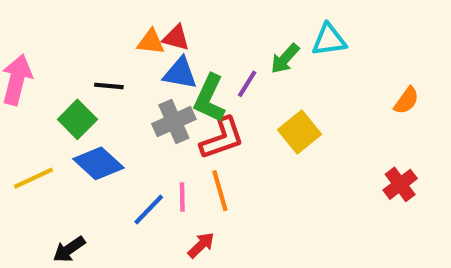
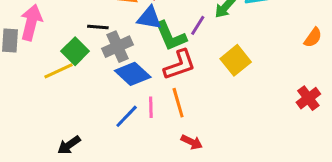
green L-shape: (209, 98) -> (171, 36), turned -48
gray cross: (174, 122) -> (118, 47), moved
blue diamond: (98, 163) -> (133, 74), moved
yellow line: (33, 178) -> (58, 71), moved
red arrow: (201, 245) -> (192, 142), moved, turned 70

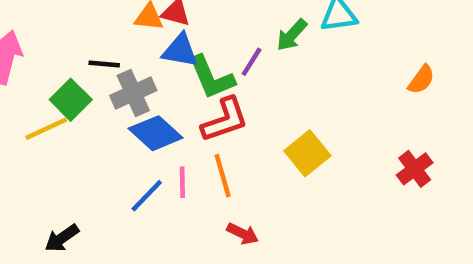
yellow square: (236, 60) -> (307, 153), moved

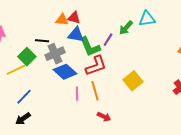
blue line: (147, 196) -> (24, 97), moved

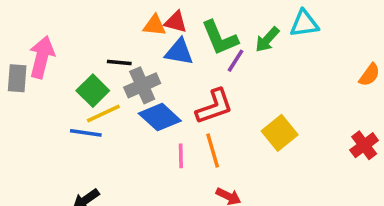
green L-shape: (90, 47) -> (220, 38), moved
yellow line: (16, 70) -> (103, 114), moved
blue line: (24, 97) -> (86, 133), moved, turned 54

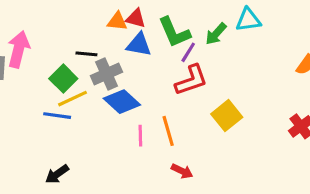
red L-shape: (214, 106) -> (191, 80), moved

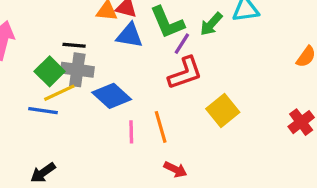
gray cross: (106, 74) -> (77, 70), moved, turned 32

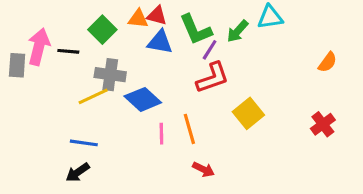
black line: (74, 45) -> (68, 51), moved
green square: (50, 71) -> (102, 30), moved
blue line: (43, 111) -> (84, 143), moved

